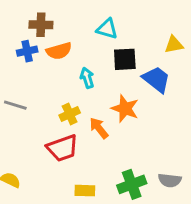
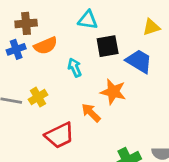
yellow cross: (70, 114) -> (38, 97), moved

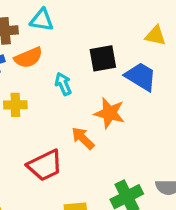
cyan triangle: (88, 20) -> (42, 20), moved
yellow triangle: (151, 27) -> (155, 36), turned 30
yellow cross: (38, 97) -> (15, 105), moved, turned 30

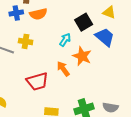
yellow triangle: (155, 36) -> (109, 12), moved
black square: (103, 58) -> (84, 22), turned -30
cyan arrow: (63, 84) -> (65, 40), moved, turned 48

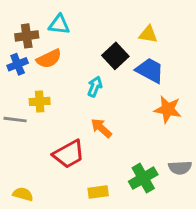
orange star: (82, 56) -> (168, 109), moved

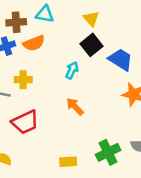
yellow triangle: (148, 34) -> (91, 19), moved, turned 36
red trapezoid: (69, 154) -> (25, 122), moved

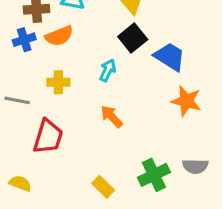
yellow cross: (23, 80) -> (58, 82), moved
red trapezoid: (25, 122) -> (48, 137), turned -48
yellow rectangle: (68, 162) -> (103, 187), turned 48

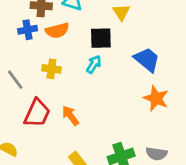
black square: (133, 38) -> (101, 38), moved, turned 30
gray line: (17, 100) -> (15, 80), turned 35
orange arrow: (112, 117) -> (70, 116), moved

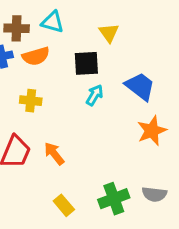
cyan arrow: (94, 64) -> (94, 95), moved
orange star: (156, 98) -> (152, 131), turned 30

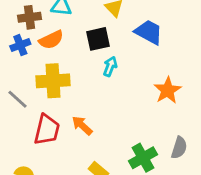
blue trapezoid: (140, 86) -> (149, 32), moved
yellow cross: (31, 101) -> (53, 81), size x1.6
gray semicircle: (154, 194) -> (179, 148), turned -70

